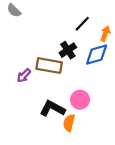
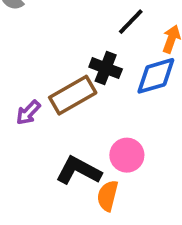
black cross: (68, 50) -> (106, 68), turned -35
brown rectangle: (49, 66) -> (73, 95), turned -40

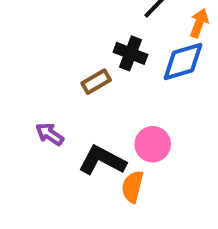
brown rectangle: (73, 95) -> (96, 82), size x0.6
purple arrow: (28, 113) -> (50, 134), moved, turned 80

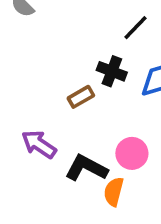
purple arrow: (50, 134) -> (39, 144), size x1.4

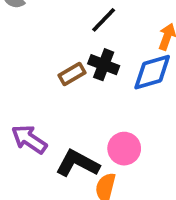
black line: (136, 28) -> (104, 20), moved
brown rectangle: (81, 97) -> (72, 74), moved

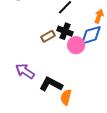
pink circle: (124, 149) -> (76, 45), moved

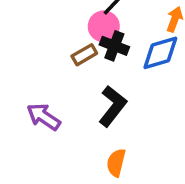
pink circle: (76, 45) -> (104, 26), moved
black L-shape: (51, 84) -> (113, 106), moved, turned 100

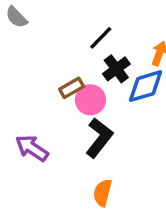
pink circle: (104, 26) -> (90, 100), moved
black cross: (114, 46) -> (116, 69), moved, turned 32

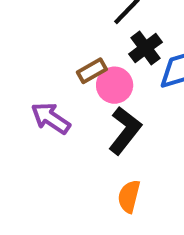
purple arrow: (32, 148) -> (51, 118), moved

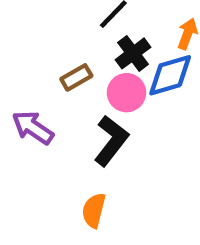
pink circle: (115, 85) -> (126, 93), moved
orange semicircle: (129, 196) -> (94, 210), moved

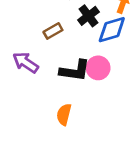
pink circle: (126, 93) -> (98, 68), moved
black L-shape: (111, 141) -> (75, 71), turned 60

